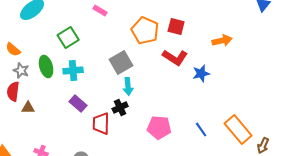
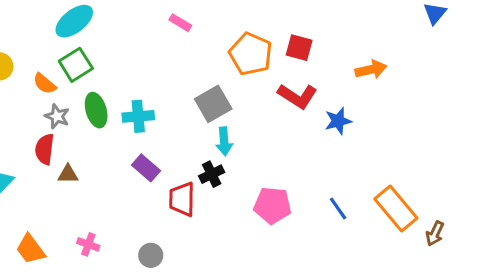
green square: (68, 38) -> (76, 65), moved

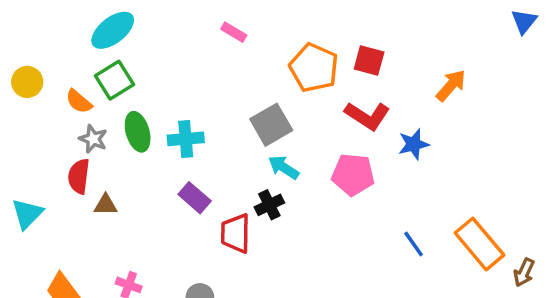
orange arrow: (371, 70) -> (451, 85), turned -36
cyan arrow: (224, 141) -> (284, 167), turned 128
pink pentagon: (273, 205) -> (353, 175), moved

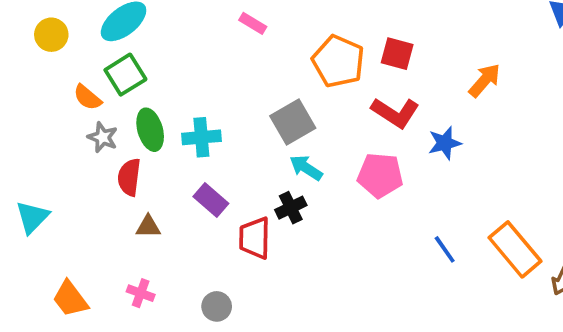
yellow circle: (27, 82) -> (51, 35), moved
red semicircle: (79, 176) -> (129, 177), moved
brown triangle: (106, 205) -> (148, 227), moved

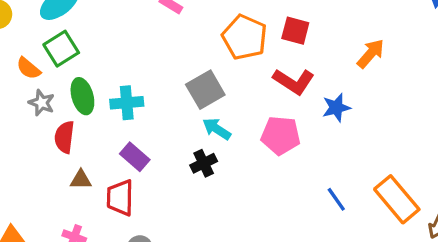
red trapezoid: (255, 238) -> (120, 198), moved

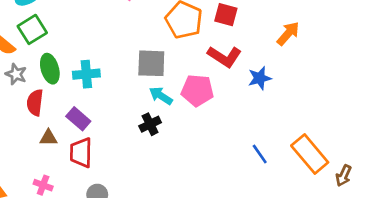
gray square: (205, 90) -> (151, 63), turned 32
pink pentagon: (281, 135) -> (197, 90), moved
purple rectangle: (135, 157) -> (78, 119), moved

